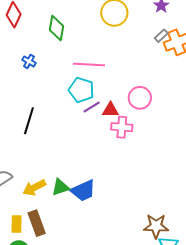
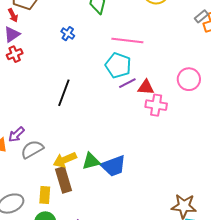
pink circle: (140, 98) -> (189, 79), moved
brown rectangle: (37, 223) -> (64, 180), moved

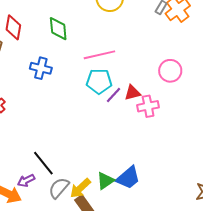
blue cross: (68, 34) -> (41, 68), size x1.5
black line: (64, 93) -> (43, 163), moved, turned -40
purple arrow: (16, 134) -> (26, 180), turned 36
gray semicircle: (32, 149) -> (59, 188), moved

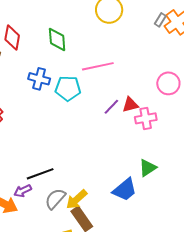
cyan pentagon: (99, 81) -> (68, 88), moved
black line: (43, 163) -> (40, 174), turned -72
green triangle: (105, 181) -> (148, 168), moved

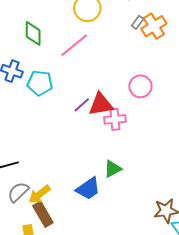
pink line: (98, 66) -> (74, 45), moved, turned -32
red triangle: (130, 105) -> (101, 104), size x1.5

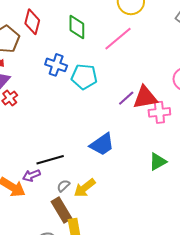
blue trapezoid: (88, 189) -> (102, 144), moved
gray semicircle: (18, 192) -> (63, 186), size x0.6
brown rectangle: (43, 214) -> (61, 210), moved

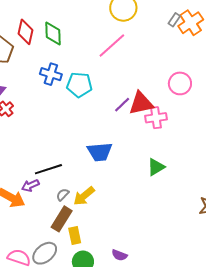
green diamond: (77, 27) -> (53, 34), moved
blue trapezoid: (102, 144) -> (100, 152), turned 32
brown rectangle: (61, 210) -> (62, 219), turned 65

